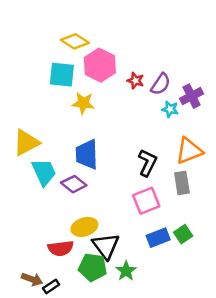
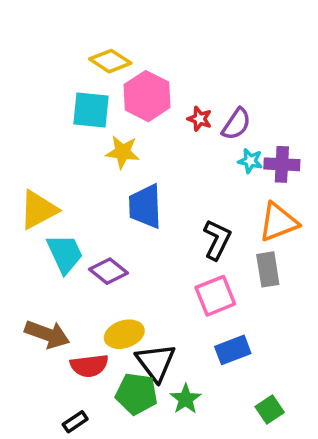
purple cross: (191, 96) -> (282, 164), moved, turned 30
blue trapezoid: (87, 154) -> (145, 206), moved
green square: (183, 234) -> (270, 409), moved
brown arrow: (32, 279) -> (47, 334), moved, size x1.4

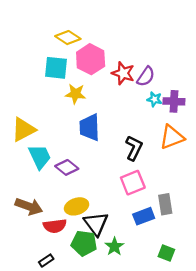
red star: (200, 119) -> (123, 73), size x1.5
gray rectangle: (268, 269) -> (165, 204), moved
green square: (270, 409) -> (166, 253), turned -35

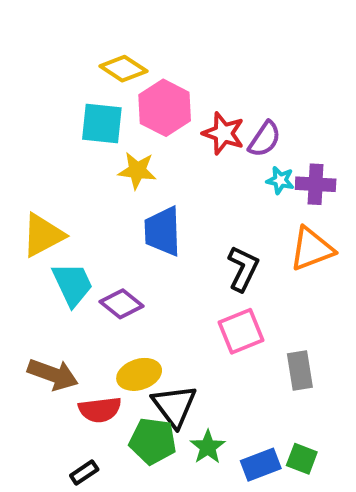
blue rectangle: (144, 216) -> (261, 465), moved

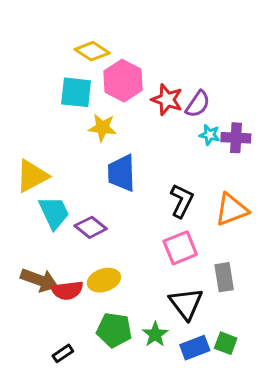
orange triangle: (312, 249) -> (232, 210), moved
black triangle: (174, 406) -> (186, 304), moved
red semicircle: (100, 410) -> (67, 290), moved

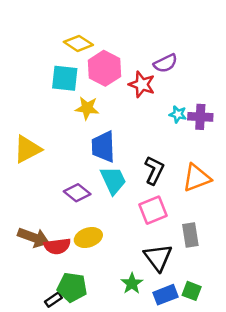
purple semicircle: (198, 104) -> (165, 63), moved, turned 30
cyan trapezoid: (54, 213) -> (113, 180), moved
green pentagon: (114, 330) -> (72, 287), moved

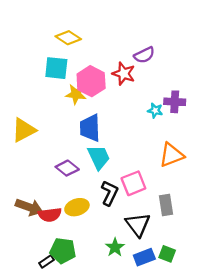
pink hexagon: (104, 68) -> (91, 81), moved
cyan star: (178, 114) -> (155, 110), moved
black L-shape: (154, 170) -> (110, 193), moved

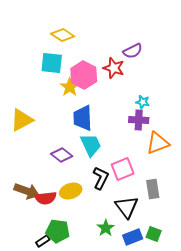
yellow star: (76, 94) -> (70, 87), turned 30
purple cross: (175, 102) -> (139, 120), moved

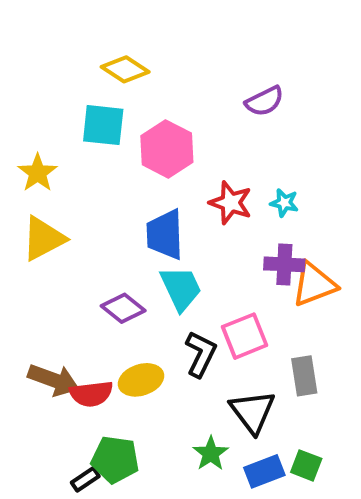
red star: (114, 68) -> (231, 203), moved
yellow star: (70, 87) -> (38, 173), moved
purple cross: (139, 120) -> (284, 264), moved

